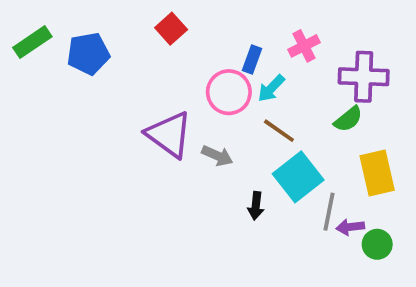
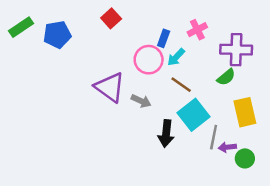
black arrow: (256, 206) -> (166, 133), size x1.5

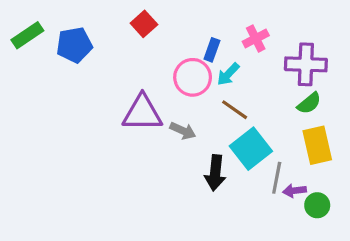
green semicircle: (226, 77) -> (309, 103), moved
purple triangle: (110, 87) -> (142, 113), turned -36

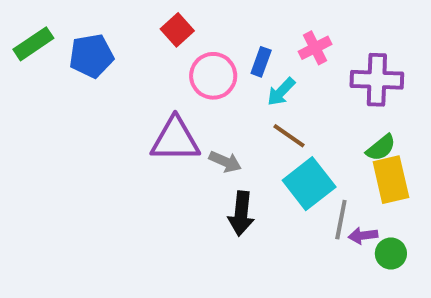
pink circle: (193, 77) -> (213, 76), moved
green semicircle: (309, 103) -> (381, 148), moved
black arrow: (215, 173) -> (241, 214), moved

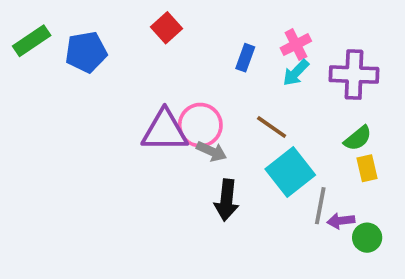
pink circle: (213, 76) -> (200, 125), moved
cyan arrow: (281, 92) -> (296, 73), moved
yellow rectangle: (391, 180) -> (367, 168), size x0.6

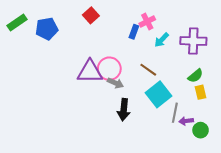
pink cross: (296, 45) -> (147, 21), moved

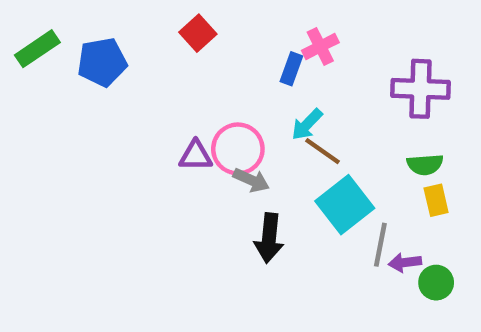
cyan arrow: (162, 40) -> (307, 124), moved
purple triangle: (90, 72) -> (196, 156), size x0.6
green semicircle: (195, 76) -> (425, 165), turned 35

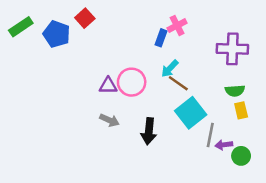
red square: (198, 33) -> (85, 18), moved
blue pentagon: (102, 62) -> (57, 34), turned 30
gray arrow: (251, 180) -> (109, 120), moved

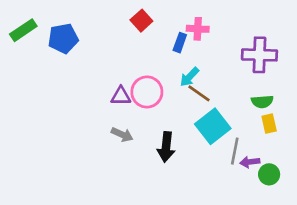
red square: (85, 18) -> (141, 21), moved
pink cross: (177, 25) -> (198, 29), turned 30
blue pentagon: (57, 34) -> (63, 38), turned -30

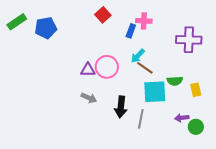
green semicircle: (262, 102) -> (175, 81), moved
cyan square: (213, 126) -> (155, 92), turned 35
gray line: (235, 151) -> (141, 119), moved

